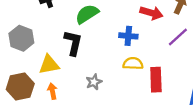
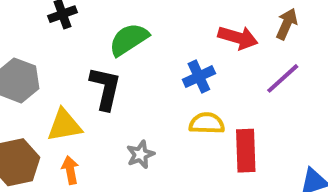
blue cross: (128, 36) -> (199, 77), turned -30

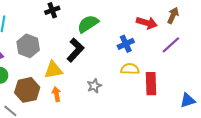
black L-shape: (105, 88) -> (75, 50), turned 30

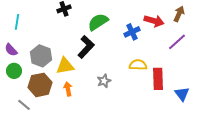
blue cross: (126, 44) -> (132, 32), moved
gray hexagon: (28, 46) -> (41, 56), moved
blue triangle: (188, 100) -> (182, 94), moved, turned -49

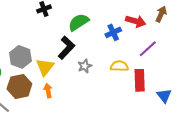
purple line: (177, 42) -> (148, 49), moved
yellow triangle: (65, 66) -> (45, 67), turned -42
gray star: (104, 81) -> (85, 66), moved

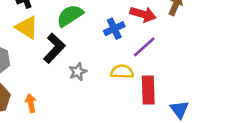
purple line: (148, 49) -> (144, 47), moved
yellow triangle: (45, 67) -> (27, 27), moved, turned -36

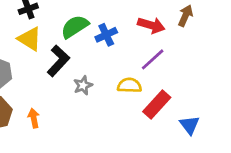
blue cross: (114, 29) -> (106, 35), moved
red rectangle: (148, 90) -> (157, 104), turned 44

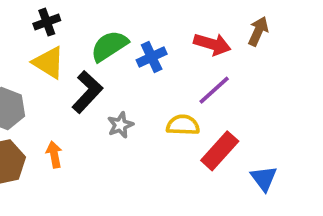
orange arrow: (34, 118) -> (54, 154), moved

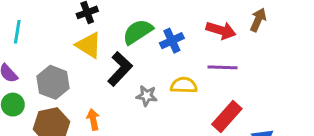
purple line: (214, 90) -> (222, 67), turned 44
gray star: (120, 125) -> (147, 96), turned 30
yellow semicircle: (183, 125) -> (184, 85), moved

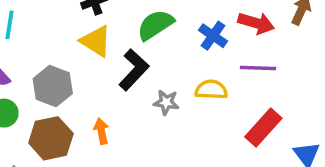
blue cross: (172, 41) -> (213, 36), moved, turned -30

